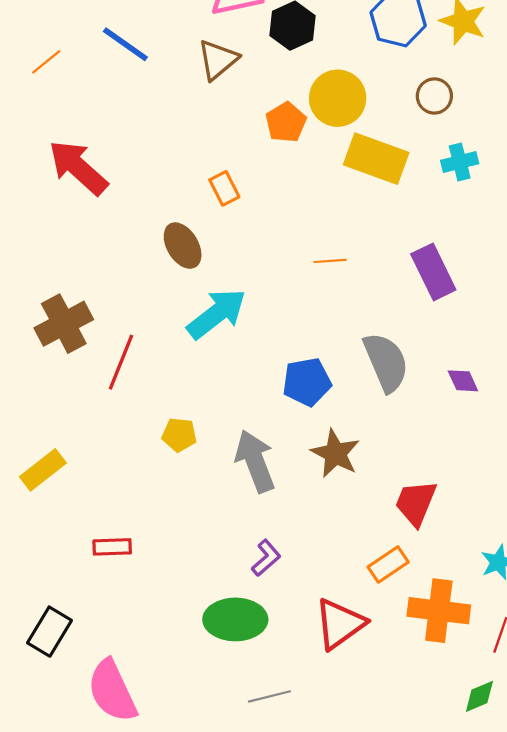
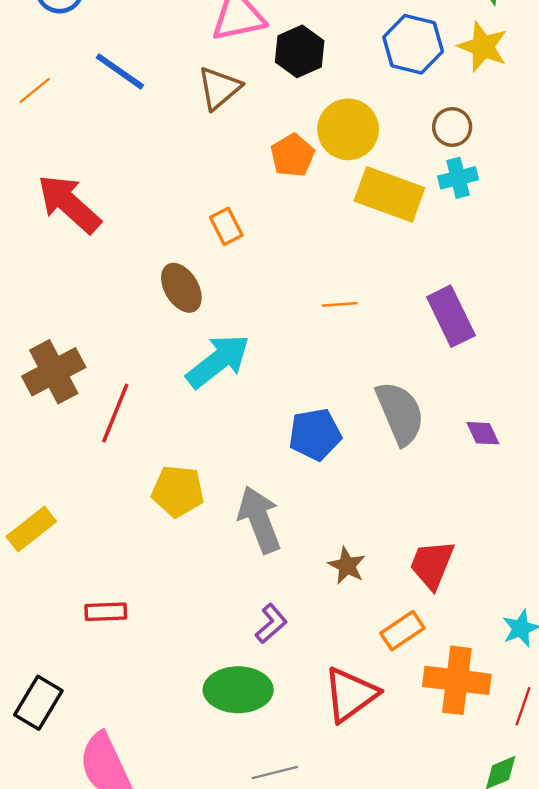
cyan cross: (460, 162) -> (458, 178), moved
yellow pentagon: (179, 435) -> (178, 491), size x1.4
brown star: (335, 453) -> (347, 566), moved, size x0.7

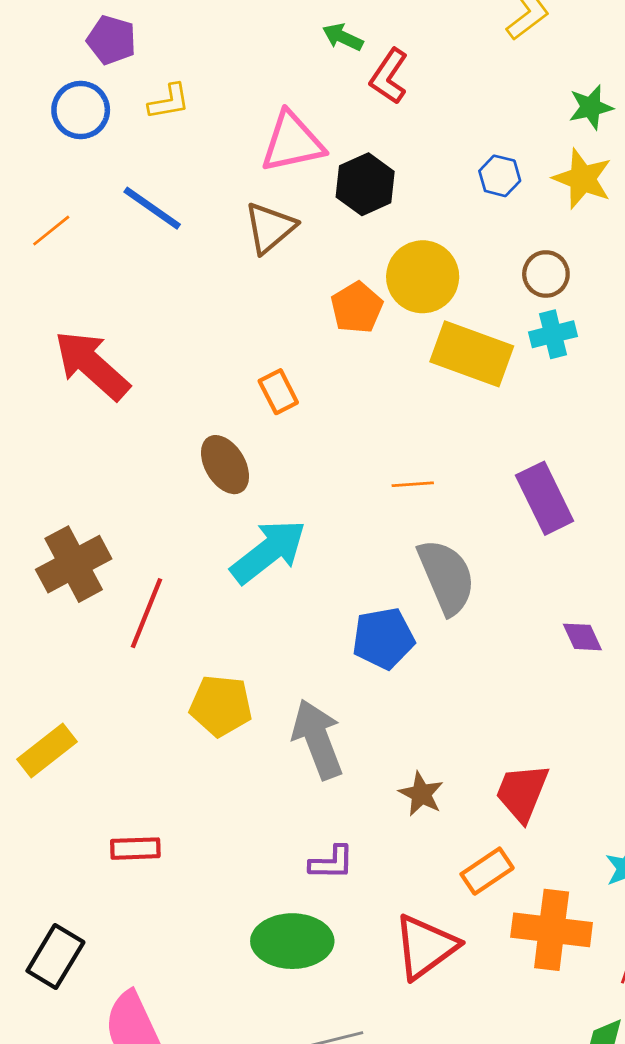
blue hexagon: (413, 44) -> (500, 176), size x0.6
gray semicircle: (400, 413) -> (446, 577), moved
purple L-shape: (271, 624) -> (332, 863), turned 42

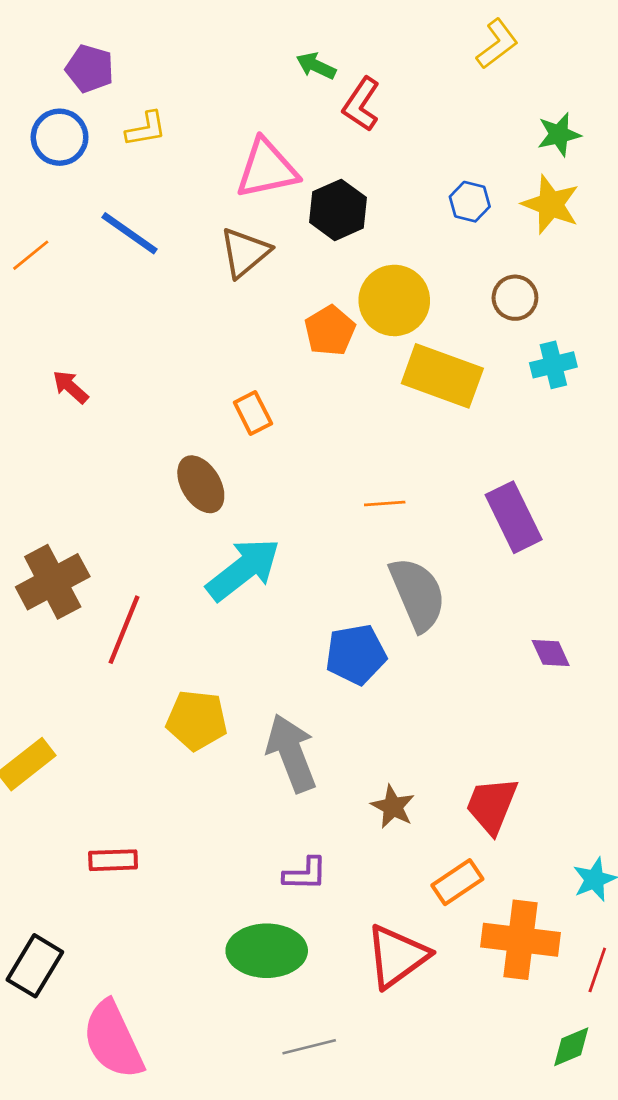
cyan cross: (553, 334) -> (553, 365), moved
red arrow: (92, 365) -> (70, 387), size x0.5

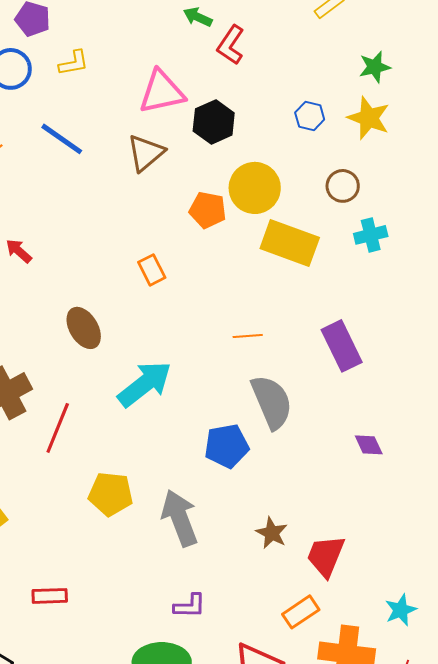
orange pentagon: (330, 331) -> (208, 210), turned -30
brown ellipse: (201, 484) -> (84, 328), moved
brown star: (393, 807) -> (272, 533), moved

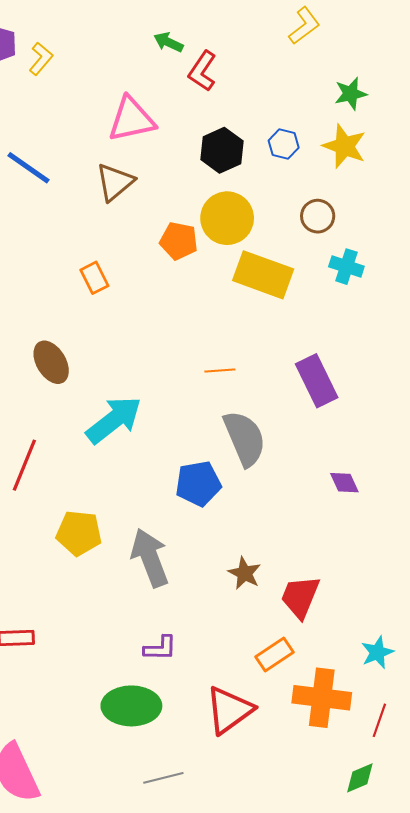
yellow L-shape: (74, 63) -> (41, 59), moved, turned -40
black hexagon: (214, 122) -> (222, 150), moved
cyan cross: (371, 235) -> (346, 267), turned 32
orange rectangle: (152, 270) -> (94, 278), moved

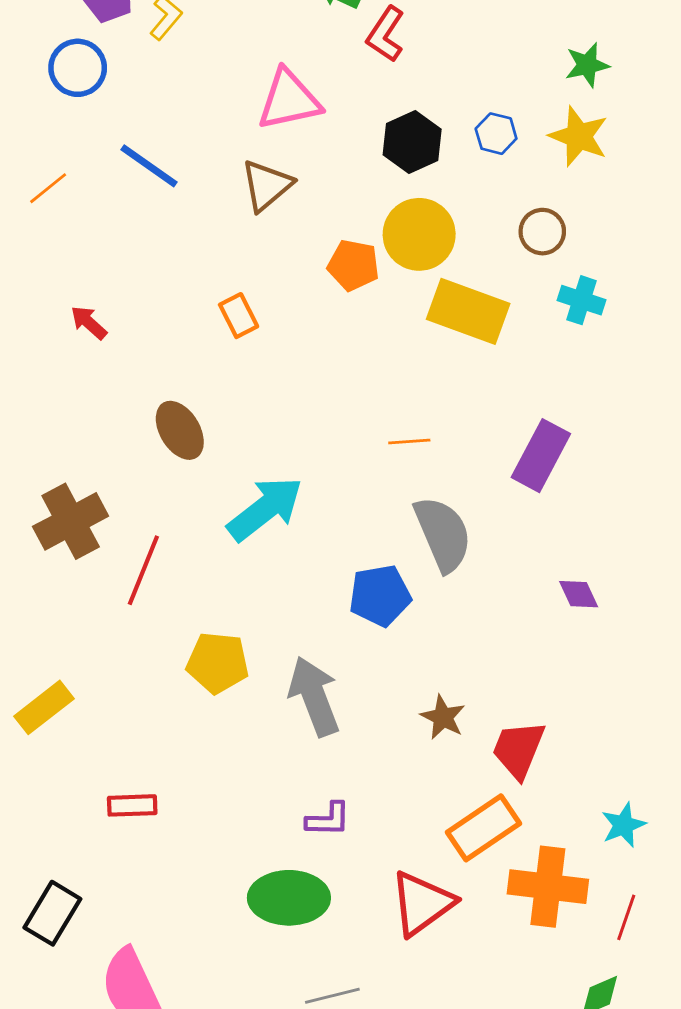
purple rectangle: (317, 381) -> (541, 456), turned 54
orange rectangle: (274, 654) -> (484, 828), size x1.4

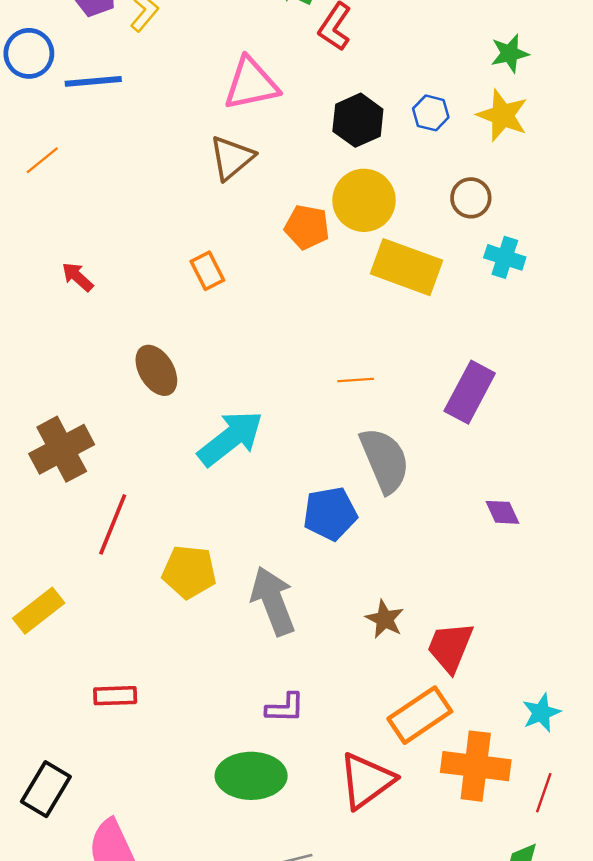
blue circle: (78, 68) -> (29, 53), moved
blue line: (149, 166) -> (93, 81), moved, turned -40
red line: (143, 570) -> (113, 524), moved

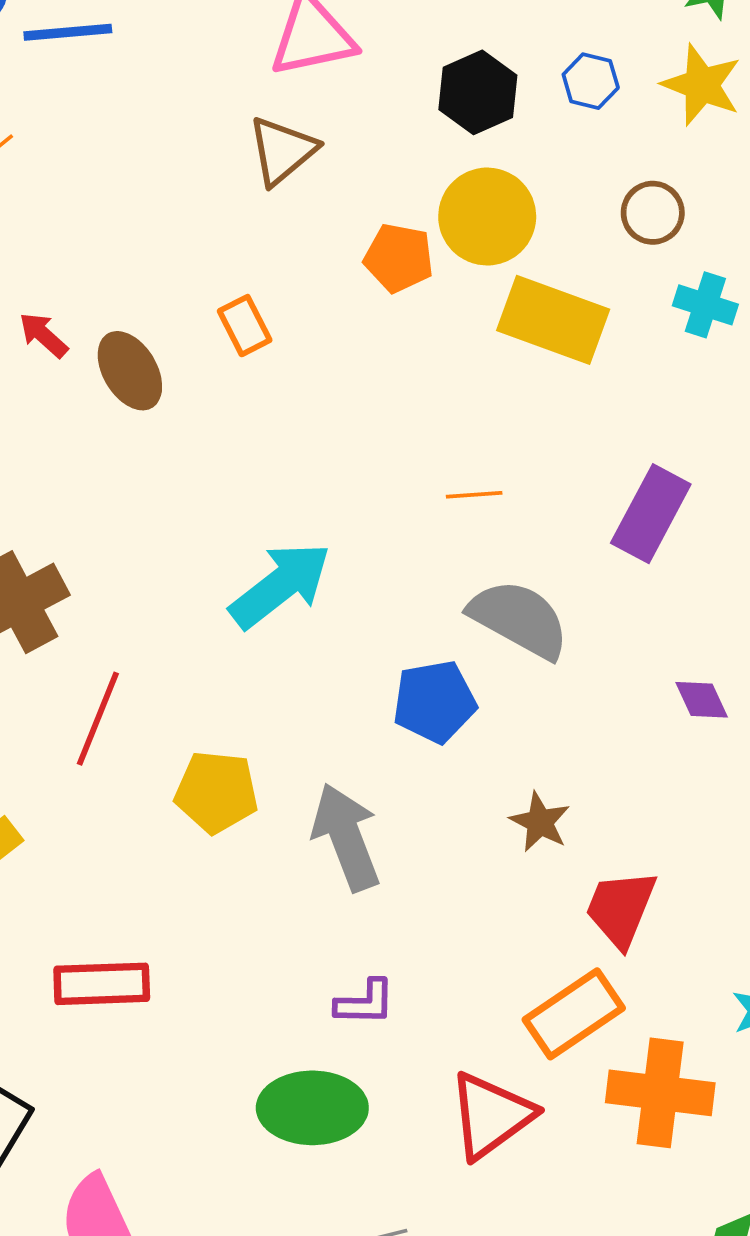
brown ellipse: (156, 370) -> (130, 371), moved
gray semicircle: (385, 460) -> (519, 619), turned -38
brown star: (385, 619) -> (540, 822), moved
red rectangle: (115, 696) -> (102, 984), size x1.4

